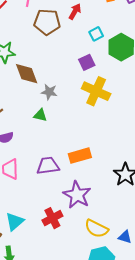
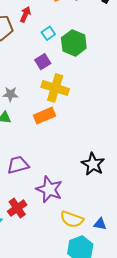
orange rectangle: (80, 156) -> (44, 116), moved
red cross: (52, 218) -> (17, 208), moved

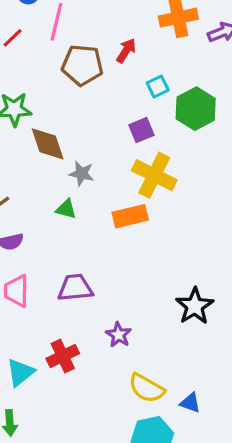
purple star: (49, 189) -> (119, 335), size x0.6

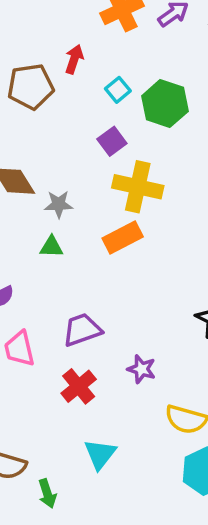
red cross: (63, 356) -> (79, 386), moved
cyan triangle: (20, 372) -> (100, 454), moved

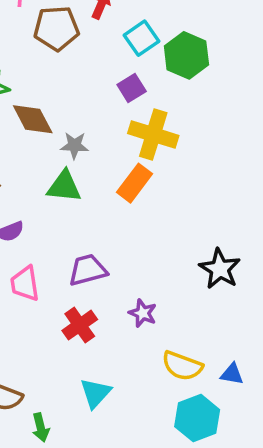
cyan square: (118, 90) -> (142, 38), size x1.4
orange rectangle: (123, 238) -> (135, 183), turned -30
green triangle: (51, 247) -> (64, 186), size x1.5

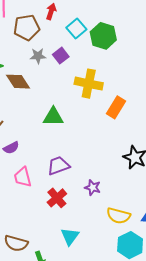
purple square: (132, 88) -> (61, 56), moved
gray star: (74, 145) -> (38, 56), moved
orange rectangle: (135, 183) -> (116, 107), moved
green triangle: (64, 186) -> (53, 117), moved

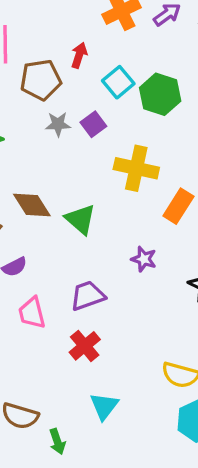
brown diamond: (18, 82) -> (32, 205), moved
green triangle: (53, 117) -> (80, 219), turned 40
purple star: (93, 187) -> (144, 259), moved

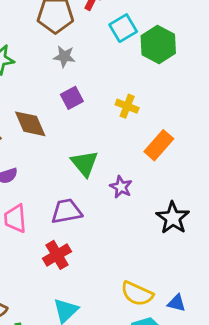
purple square: (93, 124) -> (72, 98), moved
yellow cross: (136, 168) -> (127, 106), size x0.6
green triangle: (80, 219) -> (85, 163), moved

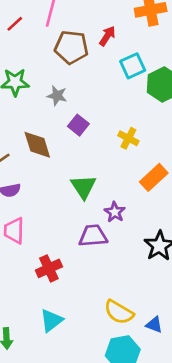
gray star: (64, 57) -> (57, 96), moved
purple square: (72, 98) -> (78, 125), turned -30
purple trapezoid: (67, 211) -> (93, 236), moved

